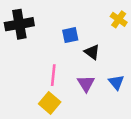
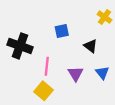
black cross: (19, 24) -> (20, 46), moved, turned 30
black triangle: (92, 52) -> (91, 46), moved

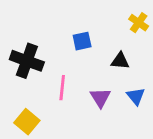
black triangle: (91, 46) -> (120, 61), turned -32
yellow square: (44, 91) -> (27, 122), moved

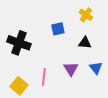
yellow cross: (139, 23) -> (86, 15), moved
pink line: (62, 88) -> (44, 77), moved

